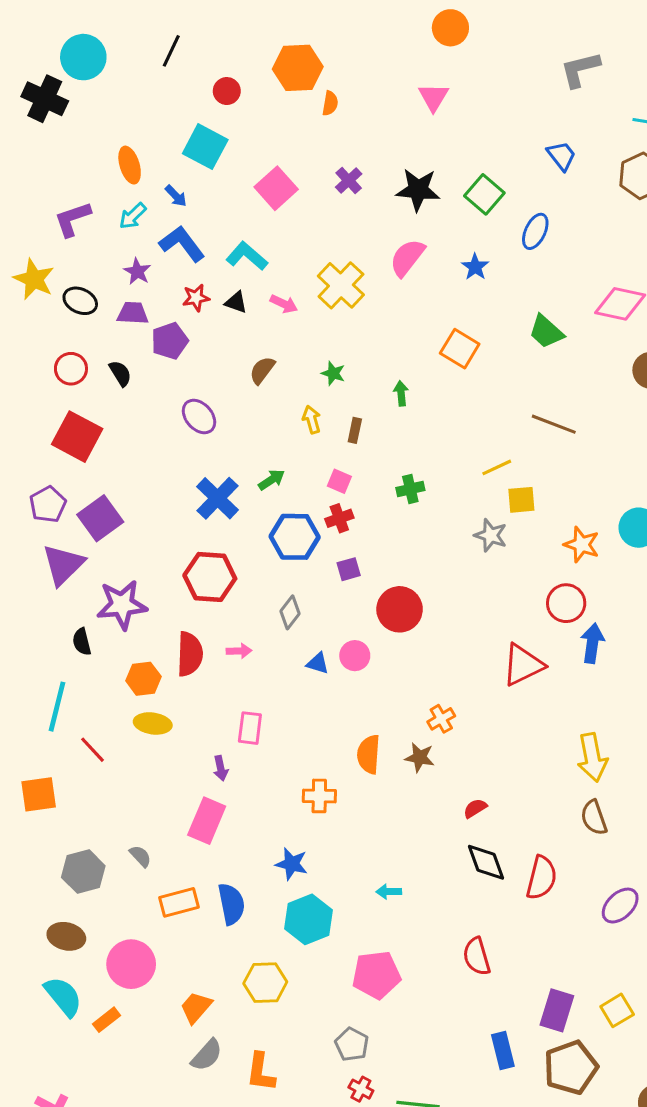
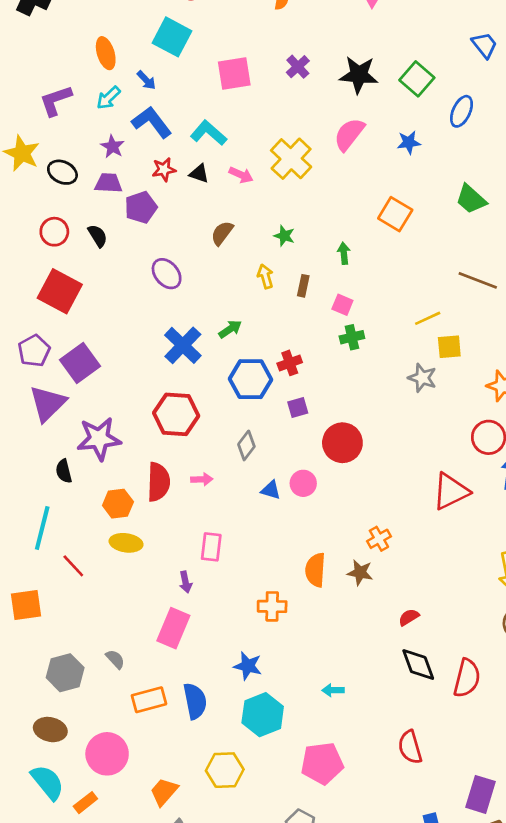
pink square: (276, 188) -> (234, 73), turned 33
blue star: (475, 267) -> (409, 142), turned 30
pink square: (339, 481) -> (342, 305), moved

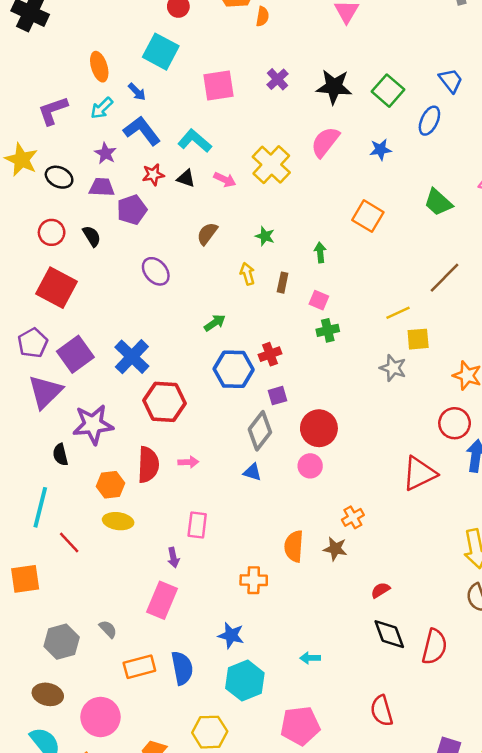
blue trapezoid: (484, 45) -> (451, 80), moved
brown line: (478, 280) -> (444, 278), turned -66
blue cross: (183, 345) -> (132, 357), moved
gray diamond: (246, 445) -> (260, 431), moved, size x1.4
pink circle: (303, 483) -> (310, 466), moved

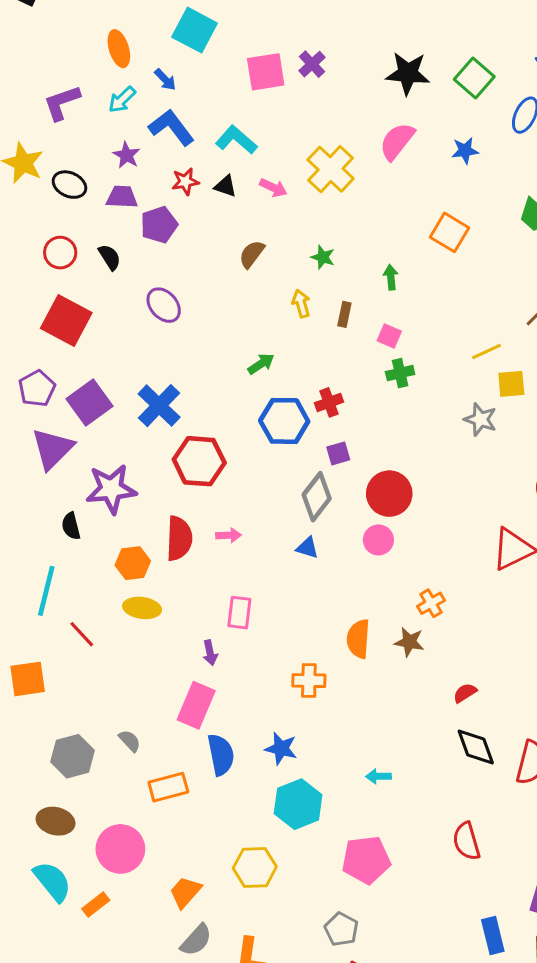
purple cross: (278, 79) -> (312, 64), moved
purple ellipse: (156, 271) -> (164, 305), moved
blue semicircle: (182, 668) -> (221, 755), moved

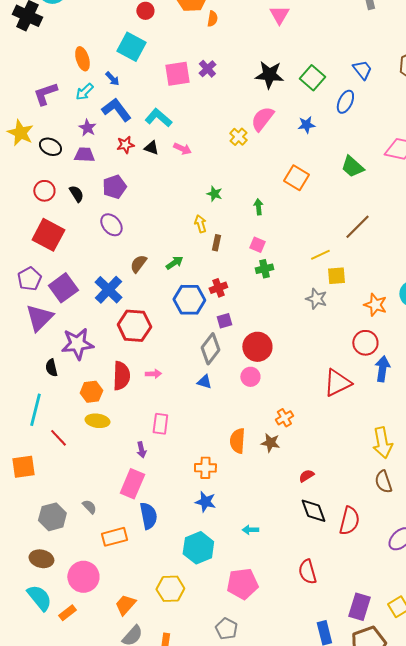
yellow cross: (331, 169) -> (238, 137), moved, size x0.6
purple pentagon: (159, 225) -> (114, 187), moved
brown semicircle: (252, 254) -> (138, 264), moved
brown rectangle: (344, 314) -> (216, 243), moved
blue star: (281, 749) -> (205, 502), moved

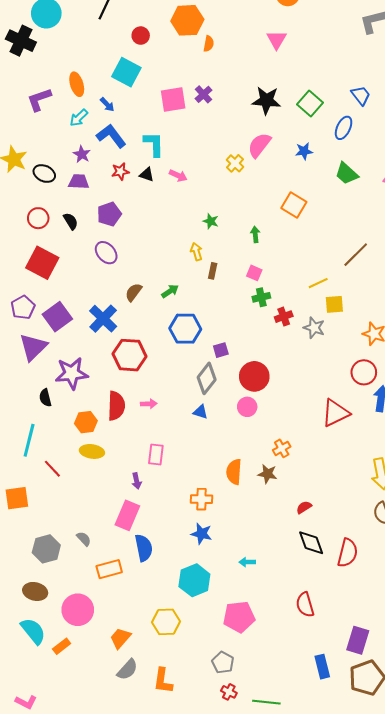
purple L-shape: (45, 94) -> (39, 99), moved
cyan L-shape: (158, 118) -> (154, 144), turned 48
green trapezoid: (352, 167) -> (347, 174), moved
red cross: (218, 288) -> (284, 317), moved

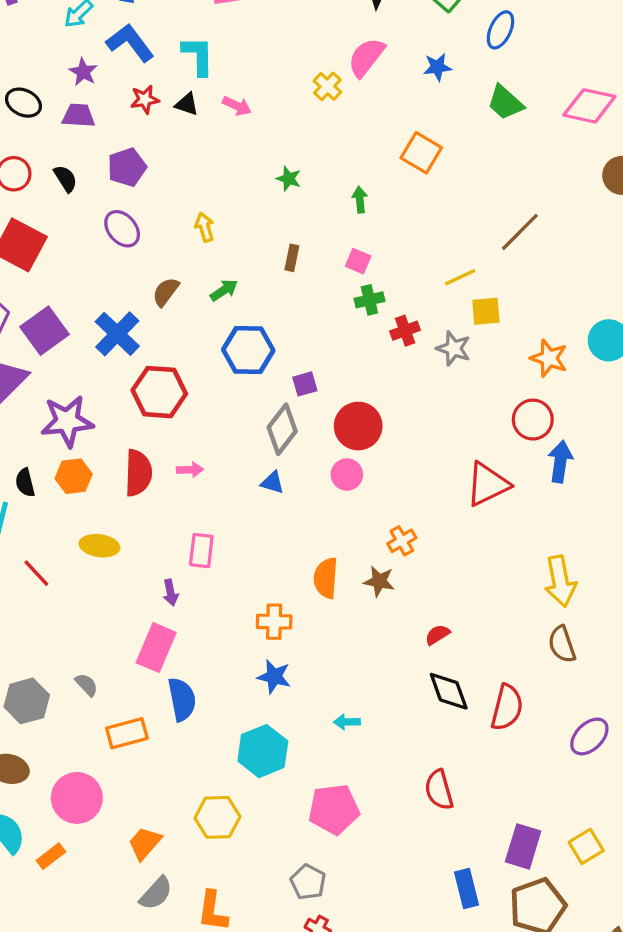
yellow arrow: (196, 252) -> (205, 227), moved
black semicircle: (45, 398) -> (25, 483), moved
orange hexagon: (86, 422) -> (74, 476), moved

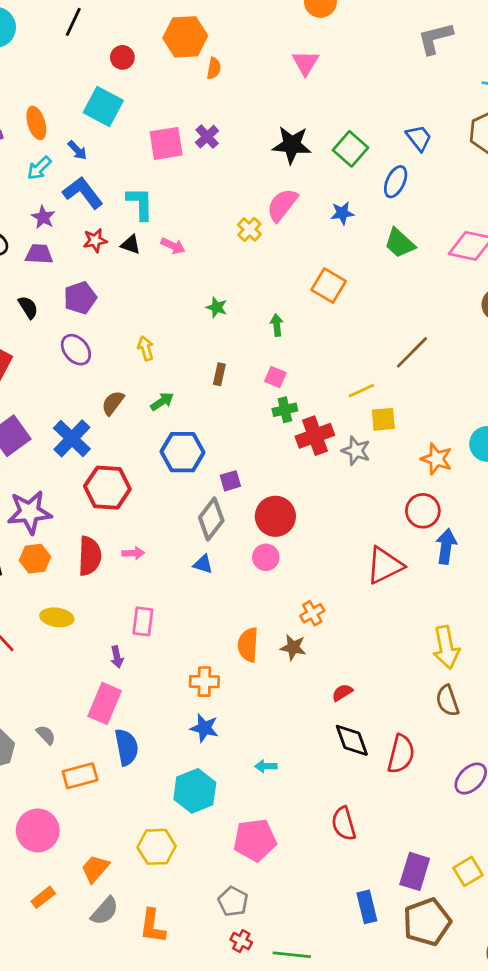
red cross: (405, 331) -> (315, 436), size x1.5
orange rectangle: (51, 856) -> (43, 897), moved

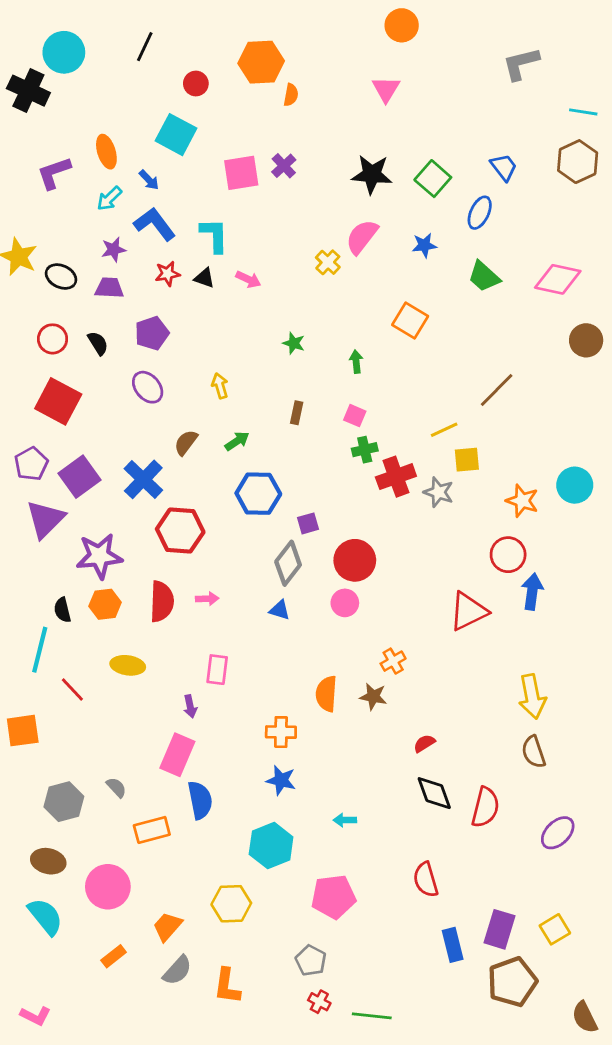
purple star: (43, 217) -> (114, 250), turned 30
blue rectangle: (367, 907) -> (453, 945), moved

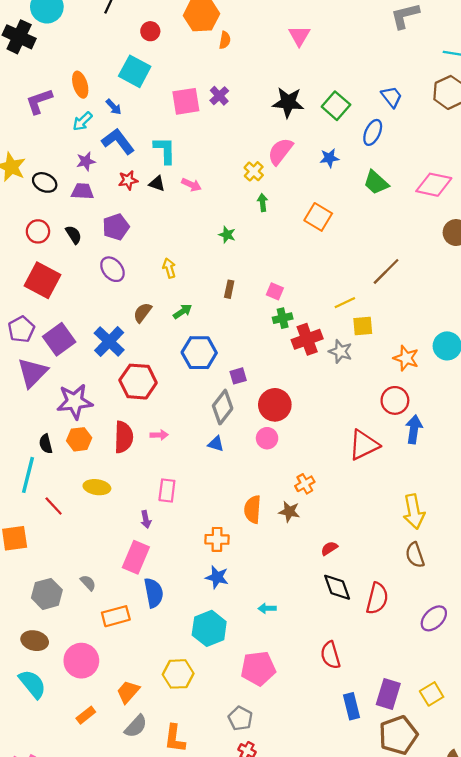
green arrow: (356, 362) -> (263, 202), moved

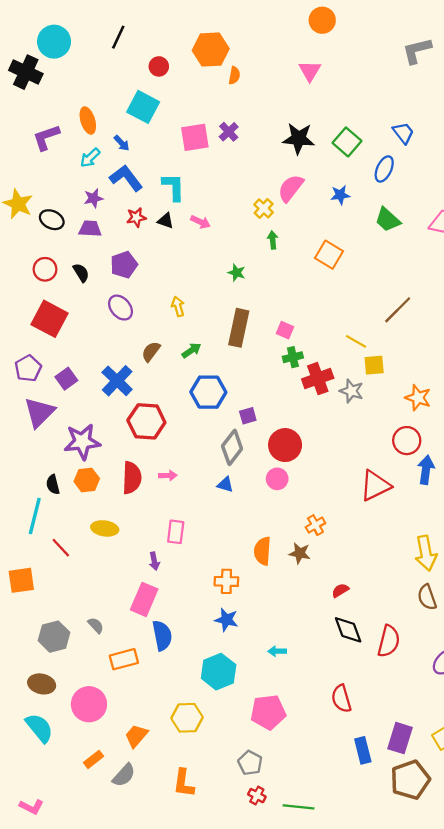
brown rectangle: (229, 289) -> (239, 328), size x2.0
yellow line: (345, 303) -> (356, 341), turned 55
purple square: (59, 339) -> (66, 379), size x0.7
gray semicircle: (136, 726) -> (124, 775), moved

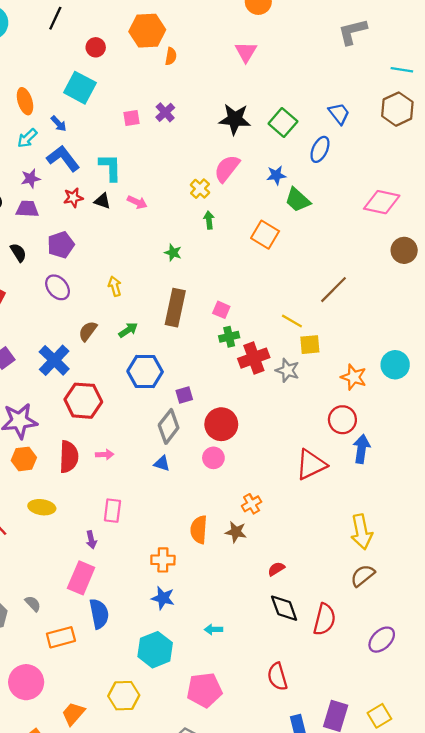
pink square: (195, 137) -> (132, 118), size x0.6
green trapezoid: (388, 220) -> (298, 200), moved
brown semicircle: (427, 597) -> (363, 576), turned 70

